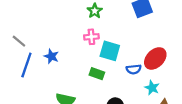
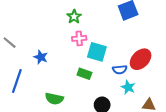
green star: (95, 11) -> (74, 17), moved
blue line: (26, 65) -> (17, 81), moved
cyan star: (152, 88) -> (128, 87), moved

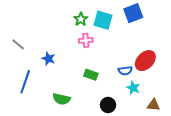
cyan square: (97, 52) -> (103, 20), moved

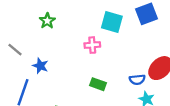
green star: (81, 19) -> (47, 21), moved
blue star: (48, 59) -> (40, 66), moved

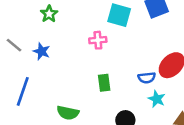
blue star: (40, 66) -> (42, 51), moved
green rectangle: (98, 84) -> (104, 83), turned 63

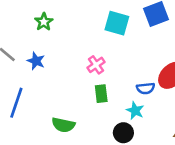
pink cross: (98, 40) -> (96, 65), moved, turned -30
cyan star: (157, 99) -> (135, 111), moved

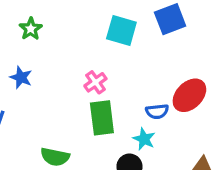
green rectangle: (101, 94) -> (102, 118), size x1.5

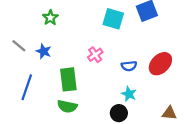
blue semicircle: (157, 111) -> (129, 66), moved
green rectangle: (102, 118) -> (68, 79), moved

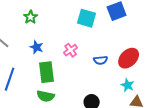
blue star: (44, 51) -> (37, 47), moved
cyan star: (129, 94) -> (128, 85), moved

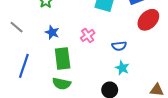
red ellipse: (129, 58) -> (148, 20), moved
cyan star: (128, 85) -> (122, 68), moved

